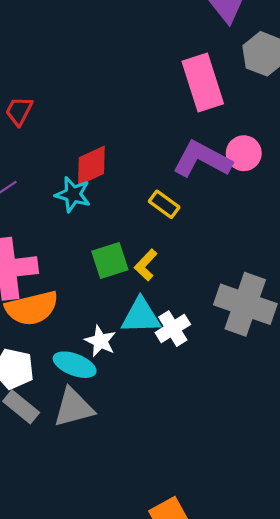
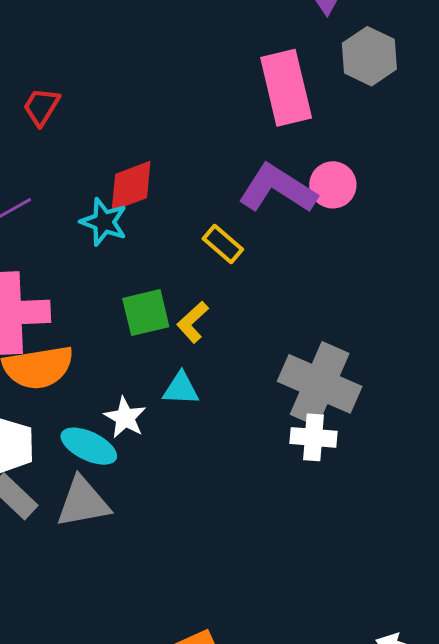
cyan triangle: (141, 316) -> (181, 389), size x0.7
white cross: (173, 329) -> (314, 437), moved, turned 32

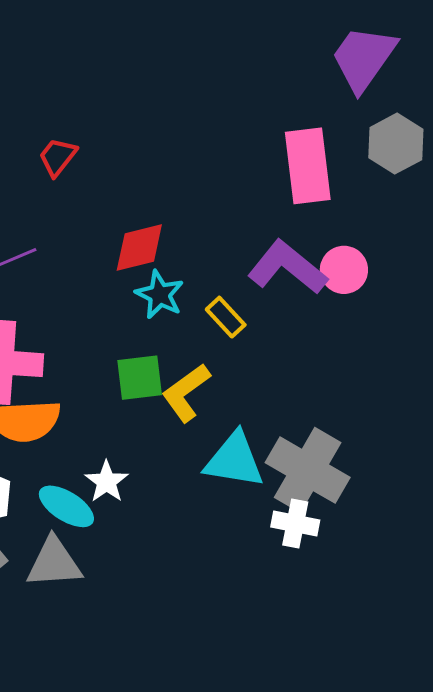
cyan star: (104, 222) -> (160, 295), moved
yellow L-shape: (193, 322) -> (186, 393), size x1.4
cyan triangle: (181, 389) -> (234, 460), moved, size x1.6

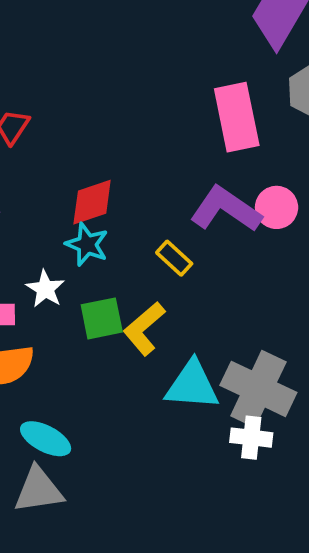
cyan star: (160, 295) -> (87, 244), moved
white star: (107, 482) -> (45, 289), moved

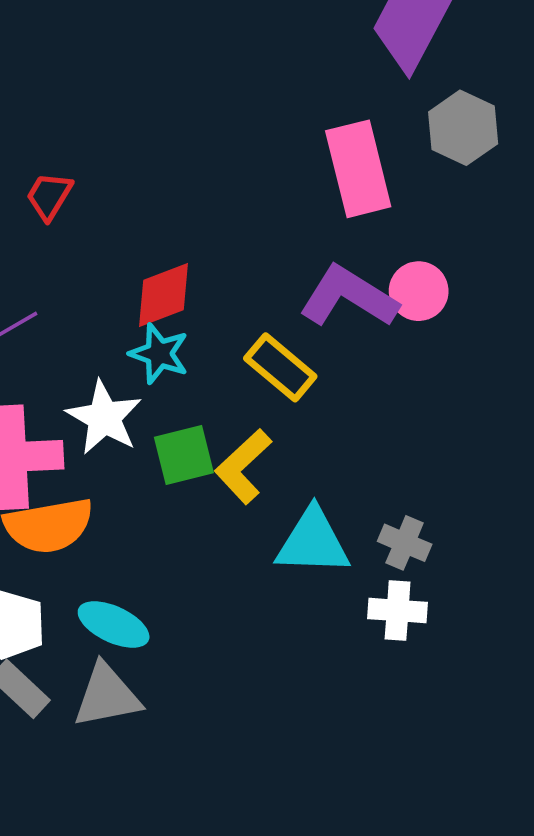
yellow rectangle: (174, 258) -> (280, 367), size x1.4
white star: (45, 289) -> (104, 418), size x1.4
gray cross: (258, 389) -> (405, 543), size x0.5

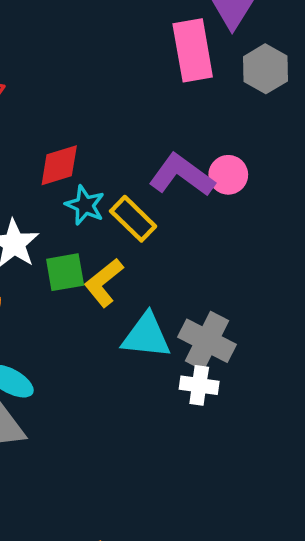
pink rectangle: (358, 169) -> (193, 50), moved
cyan star: (159, 354) -> (85, 205), moved
gray cross: (405, 543) -> (207, 341), size x1.6

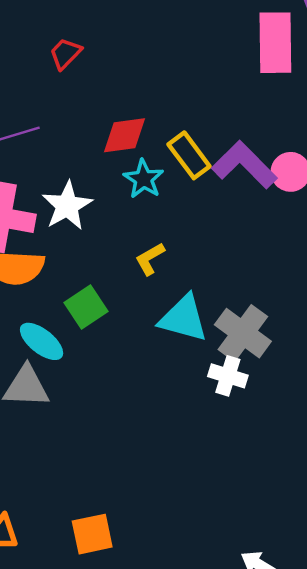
yellow rectangle: (133, 219) -> (189, 155), moved
green square: (65, 272) -> (86, 307), moved, turned -33
yellow L-shape: (104, 283) -> (150, 259), size x0.7

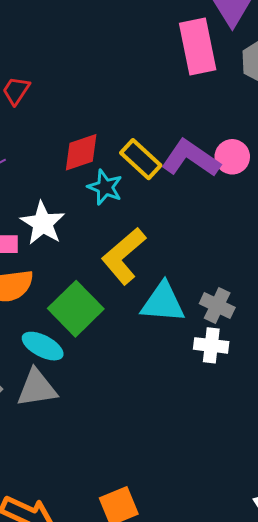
yellow L-shape: (150, 259) -> (124, 256), size x1.8
green square: (86, 307) -> (76, 309), size x1.4
gray cross: (243, 333) -> (217, 306), size x0.7

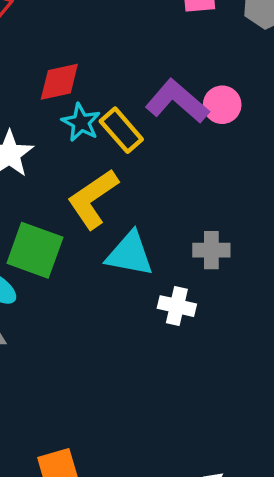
yellow rectangle: (141, 159) -> (121, 130), moved
gray cross: (217, 306) -> (211, 250), moved, turned -32
green square: (76, 309) -> (35, 250), turned -32

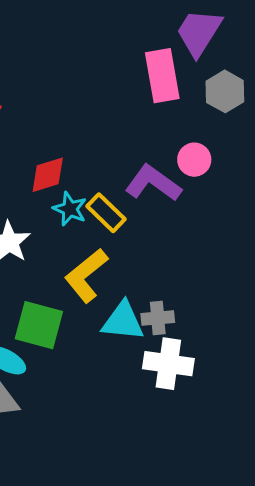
pink circle: (222, 105) -> (194, 160), moved
gray cross: (211, 250) -> (158, 318), moved
white cross: (177, 306) -> (168, 364), size x1.5

